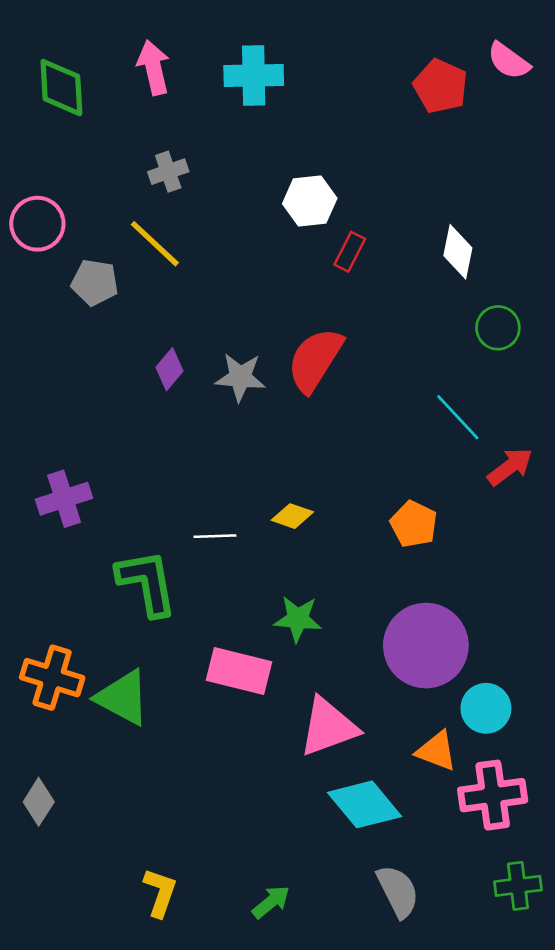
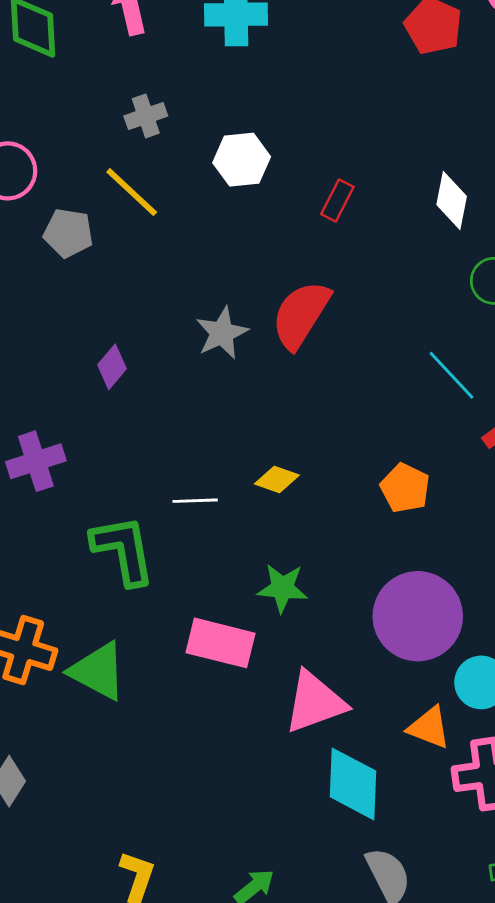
white hexagon: (310, 201) -> (242, 160), moved
purple diamond: (170, 369) -> (112, 367), moved
gray star: (240, 377) -> (222, 333), turned -30
cyan diamond: (364, 804) -> (353, 784), turned 42

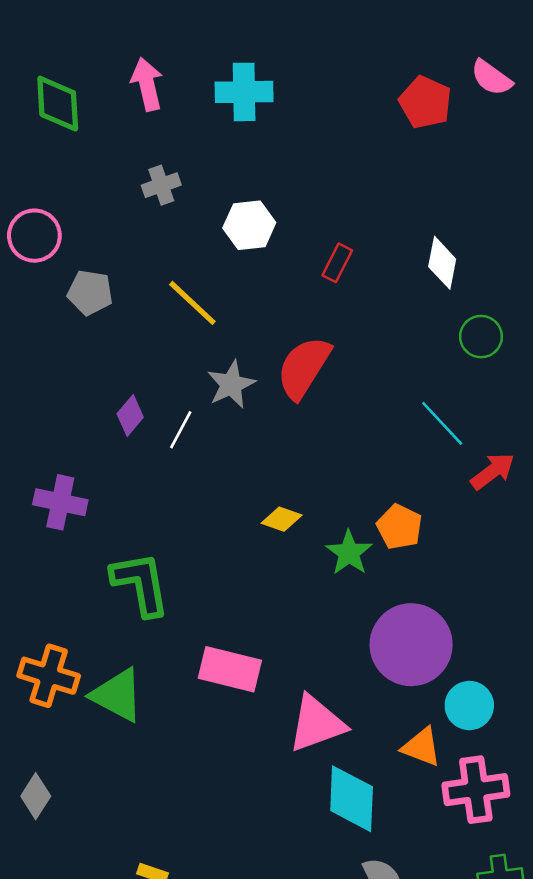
yellow line: (132, 192) -> (192, 303), moved
purple cross: (36, 461) -> (60, 502), turned 30
white line: (195, 501) -> (181, 430), moved, turned -60
green star: (282, 588) -> (349, 553), moved, turned 30

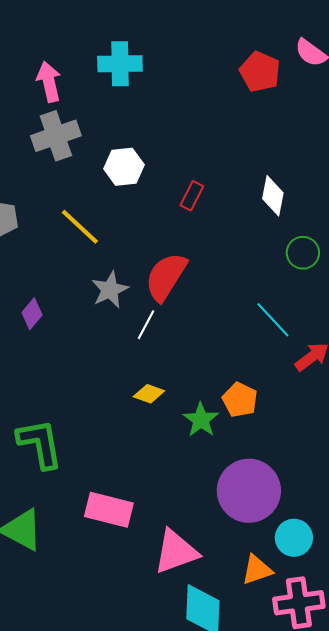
pink arrow: (147, 84) -> (49, 82), moved
gray cross: (161, 185) -> (56, 136), size x1.6
white line: (181, 430) -> (146, 325), moved
orange triangle: (421, 747) -> (257, 570), turned -40

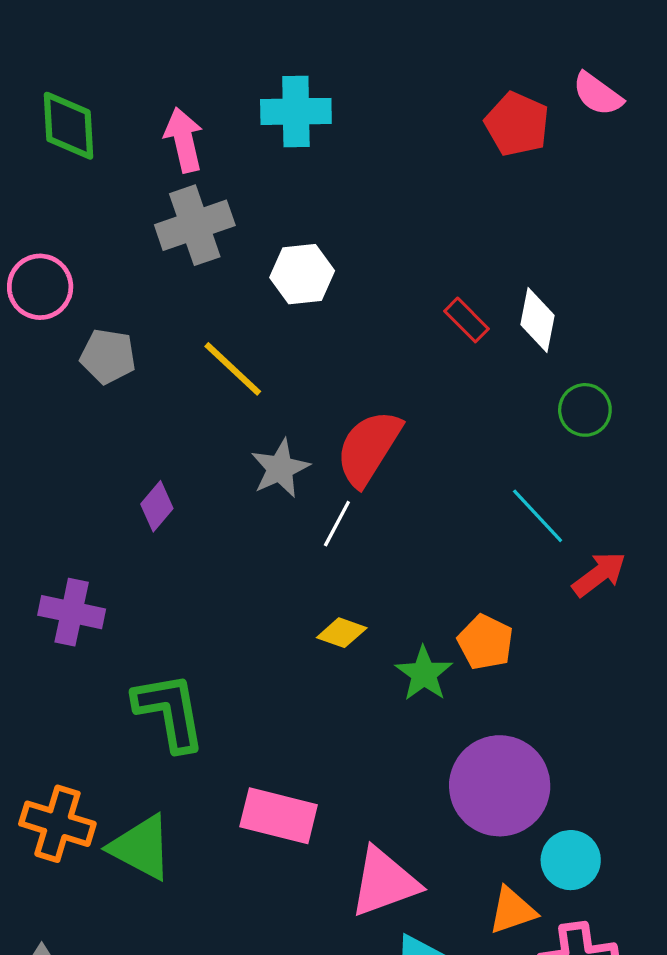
red rectangle: (192, 196) -> (466, 320), moved, turned -72

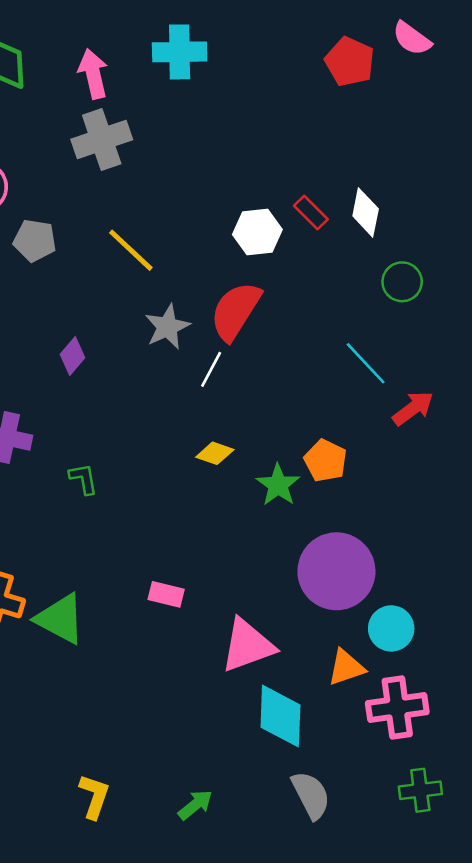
white hexagon: (302, 274) -> (257, 232), moved
green L-shape: (170, 712) -> (83, 479), moved, size x0.5
pink rectangle: (279, 816) -> (166, 594), size x0.6

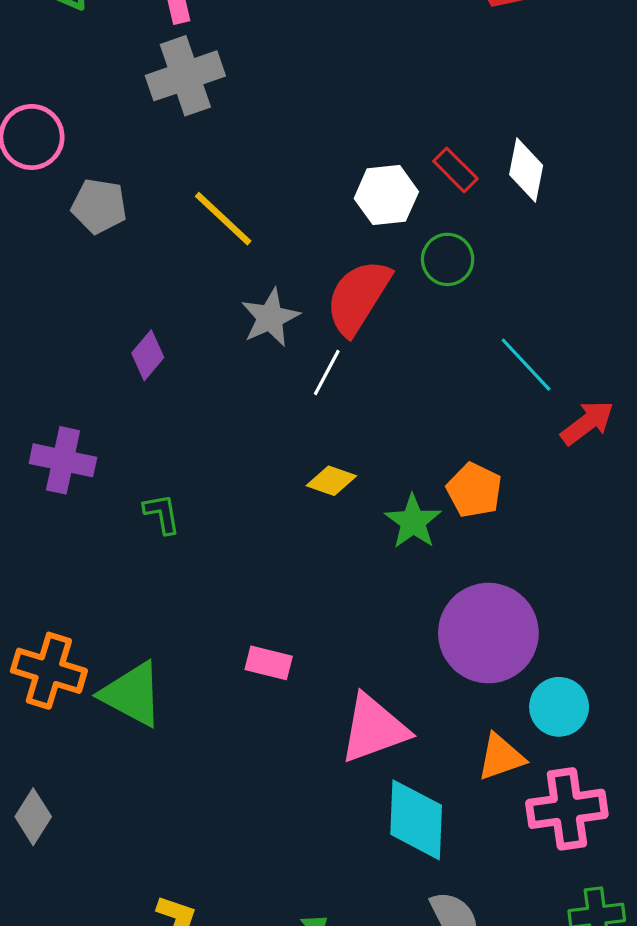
green circle: (402, 282) -> (448, 259), moved

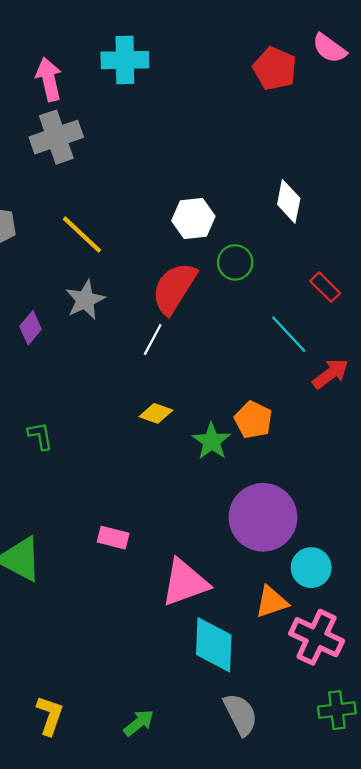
red rectangle: (455, 170) -> (325, 287), moved
gray star: (270, 318) -> (85, 300), moved
pink cross: (567, 809) -> (317, 637), turned 33

